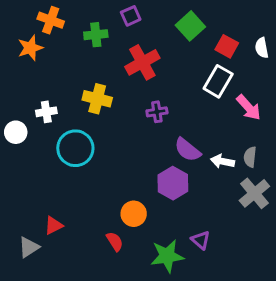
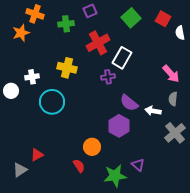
red square: (227, 46) -> (163, 19), moved
white rectangle: (218, 81) -> (122, 58), moved
gray semicircle: (250, 157) -> (173, 99), moved

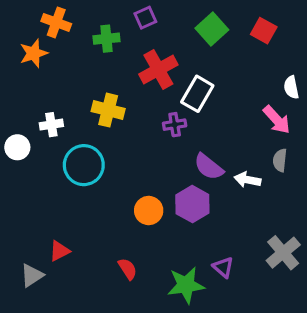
white semicircle: (180, 33) -> (291, 87), moved
gray cross: (175, 133) -> (283, 253), moved
orange circle: (92, 147) -> (149, 211), moved

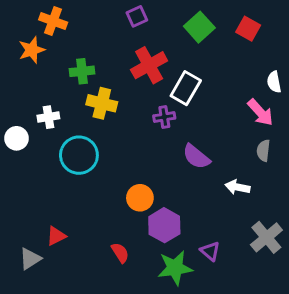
green cross: (106, 39) -> (82, 71), moved
white arrow: (248, 180) -> (237, 187), moved
purple hexagon: (192, 204) -> (164, 225), moved

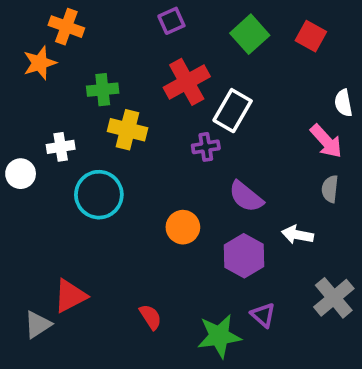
orange circle: (140, 198) -> (183, 227), moved
purple hexagon: (164, 225) -> (244, 256), moved
red triangle: (56, 236) -> (70, 296), size x1.4

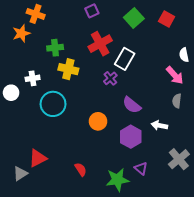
purple cross: (206, 147) -> (110, 78), turned -32

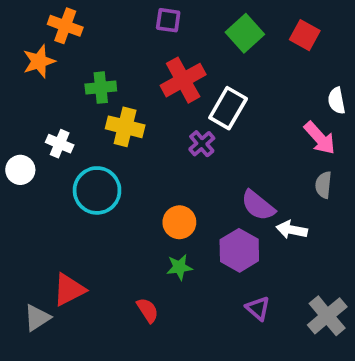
purple square: (92, 11) -> (168, 20), turned 32
white cross: (33, 78) -> (60, 144), turned 32
purple semicircle: (132, 105) -> (258, 205), moved
gray cross: (179, 159) -> (327, 316), moved
green star: (117, 180) -> (179, 267), moved, size x0.6

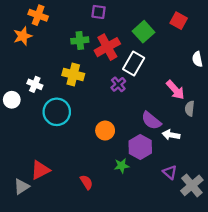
green square: (245, 33) -> (144, 32), moved
green cross: (101, 88) -> (80, 40), moved
pink arrow: (320, 138) -> (175, 90), moved
green star: (179, 267) -> (122, 166), moved
purple triangle: (258, 308) -> (170, 172), moved

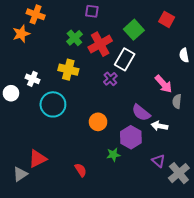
green cross: (80, 40) -> (74, 38), turned -35

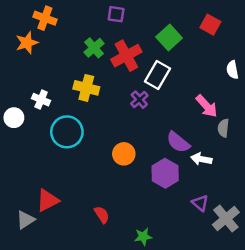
green star: (113, 155) -> (143, 237), moved

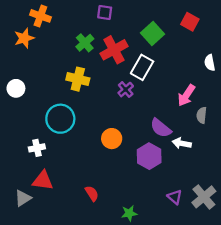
white cross: (41, 100) -> (37, 148), moved, turned -35
pink arrow: (207, 106) -> (186, 95), turned 75
white circle: (14, 118) -> (16, 88), moved
red triangle: (48, 200) -> (43, 181), turned 35
purple triangle: (200, 203) -> (175, 197), moved

